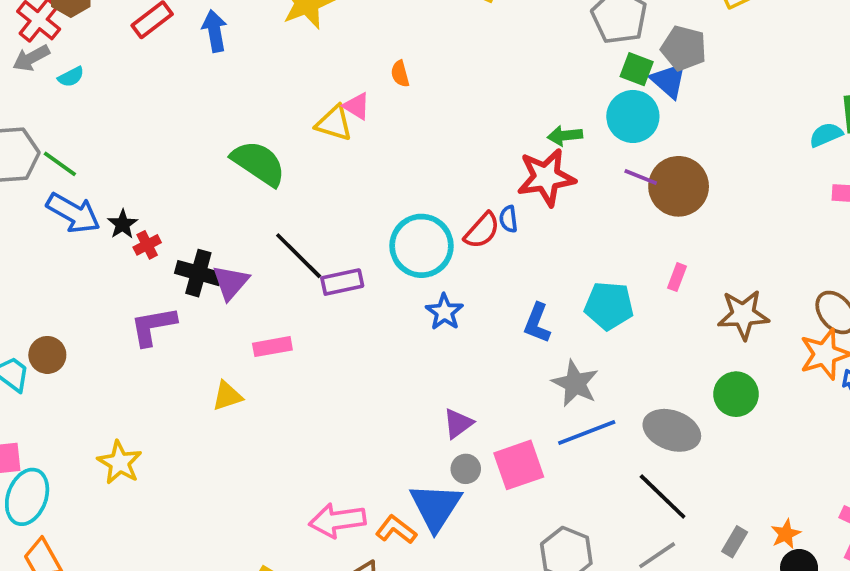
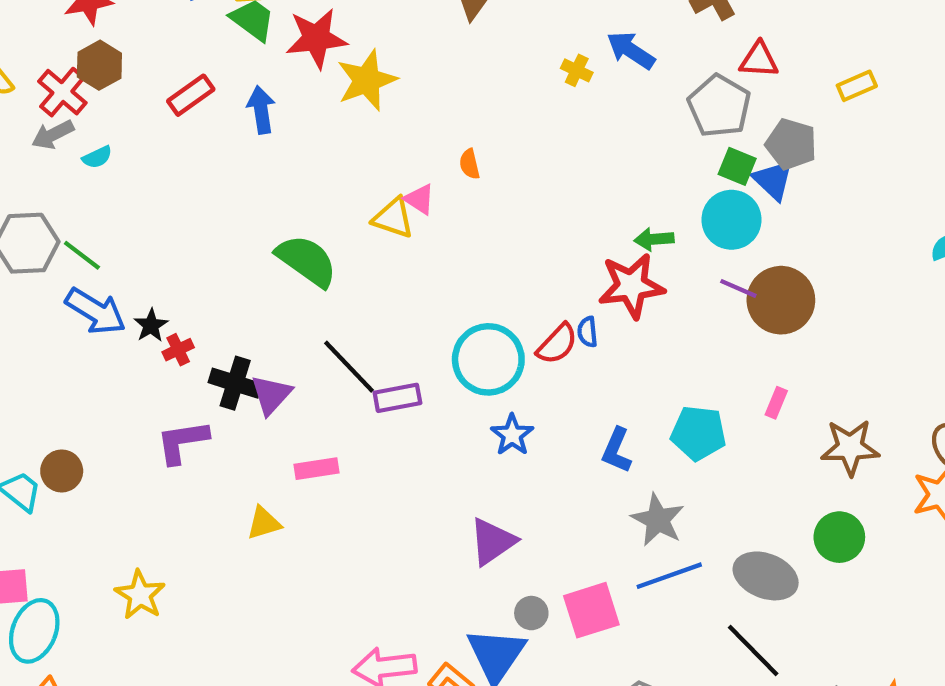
purple triangle: (458, 424) -> (492, 541), moved, size x1.4

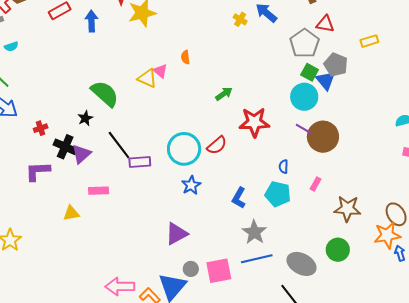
cyan semicircle: (97, 157) -> (11, 47), moved
green arrow: (654, 239) -> (224, 94), moved, turned 144
black star: (151, 325) -> (85, 118), moved
blue semicircle: (587, 332) -> (284, 167), moved

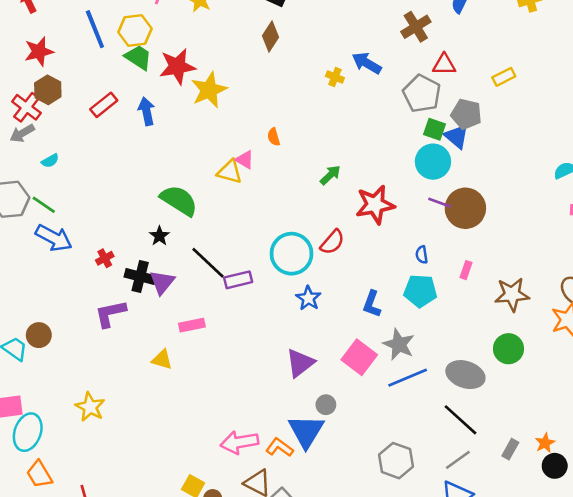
yellow triangle: (71, 213) -> (162, 360), turned 36
pink square: (219, 271) -> (359, 357), moved, turned -32

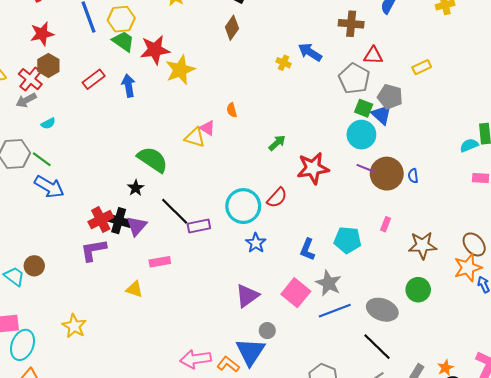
brown cross: (416, 27) -> (351, 24), turned 35
blue semicircle: (422, 255) -> (413, 176), moved
red cross: (105, 258) -> (101, 220), moved, size x1.6

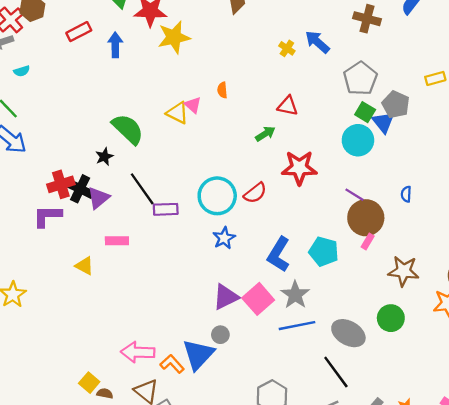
red triangle: (373, 55) -> (288, 106), moved
purple line: (366, 168) -> (354, 195), moved
brown circle: (387, 174) -> (366, 218), moved
blue L-shape: (307, 249) -> (279, 254), size x1.4
purple triangle: (247, 296) -> (226, 297), moved

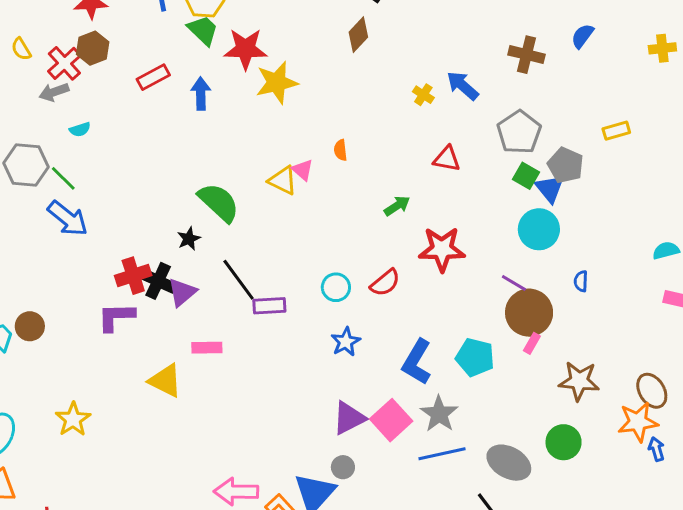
red triangle: (288, 106) -> (447, 159), moved
cyan circle: (358, 140) -> (539, 229), moved
cyan circle: (217, 196) -> (336, 287), size x0.6
yellow triangle: (85, 266) -> (165, 381), size x1.4

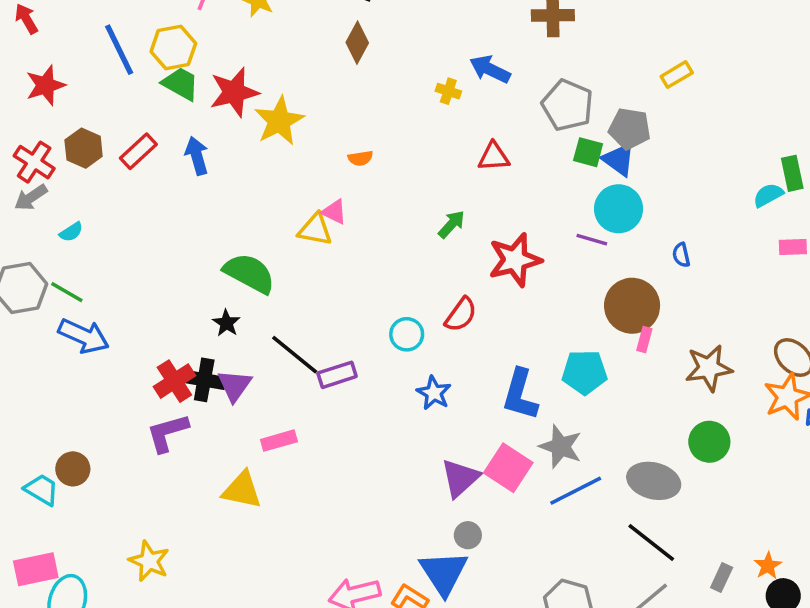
brown hexagon: (93, 48) -> (84, 148), moved
orange semicircle: (340, 150) -> (360, 158), moved, turned -78
purple line: (514, 283) -> (592, 240), moved

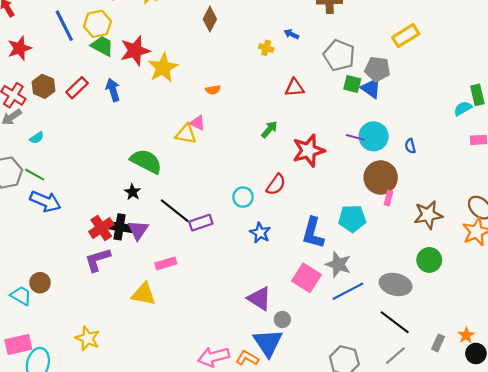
blue arrow: (490, 69) -> (291, 34), size x0.6
yellow rectangle: (677, 75) -> (406, 36), size x1.4
cyan circle: (619, 209) -> (374, 136), moved
purple triangle: (460, 478) -> (259, 299), moved, turned -45

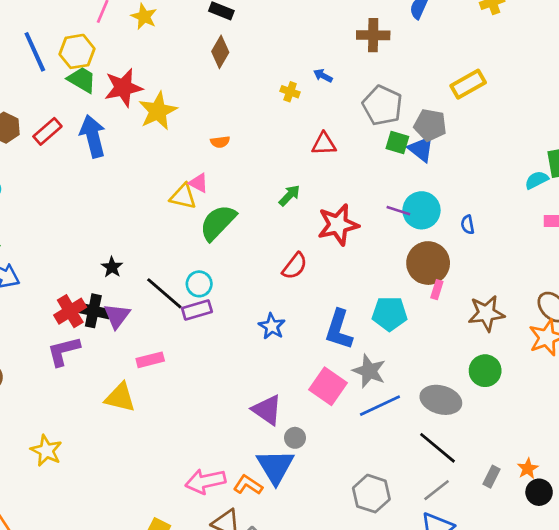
blue arrow: (113, 90) -> (93, 136), size x1.4
green semicircle: (146, 161) -> (218, 223), moved, turned -76
cyan circle: (243, 197) -> (199, 284), moved

